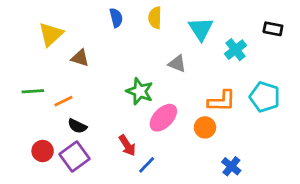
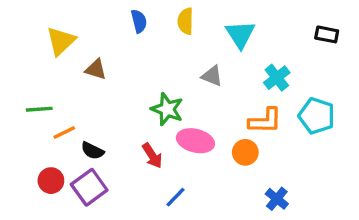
cyan cross: (236, 50) -> (277, 78), moved
orange line: (63, 101) -> (64, 132), moved
pink ellipse: (163, 118) -> (195, 141), turned 60
red arrow: (127, 145) -> (152, 156), moved

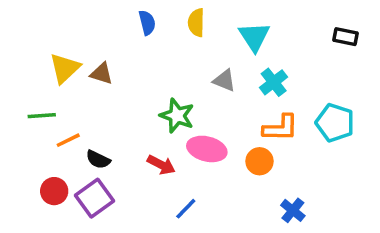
yellow triangle: (61, 41) -> (65, 68), moved
cyan cross: (277, 78) -> (274, 82), moved
red arrow: (152, 156) -> (161, 165), turned -30

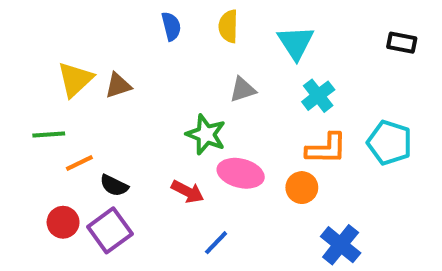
brown triangle: (102, 73) -> (118, 85), turned -35
gray triangle: (224, 81) -> (243, 90), moved, turned -40
blue cross: (293, 210) -> (341, 245), size x1.4

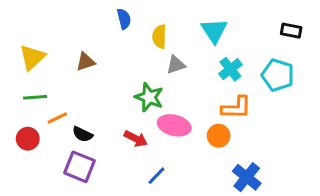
yellow semicircle: (228, 26) -> (159, 37), moved
yellow triangle: (75, 79) -> (32, 57), moved
cyan pentagon: (390, 143) -> (278, 75), moved
red circle: (63, 222) -> (28, 139), moved
purple square: (110, 230) -> (80, 167), turned -32

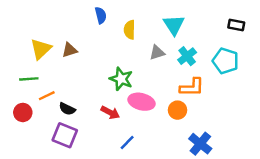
yellow triangle: (32, 57) -> (41, 49), moved
gray triangle: (176, 65) -> (157, 53), moved

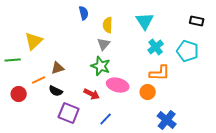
brown triangle: (70, 50) -> (58, 68), moved
gray triangle: (157, 53) -> (104, 44), moved, turned -32
green line: (29, 79) -> (13, 60), moved
purple square: (65, 135) -> (69, 113), moved

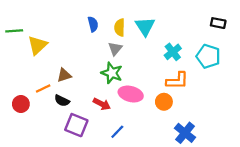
blue semicircle: (84, 13) -> (93, 24), moved
cyan triangle: (145, 21) -> (145, 26), moved
green line: (13, 60) -> (14, 31), moved

